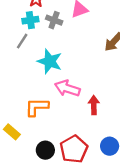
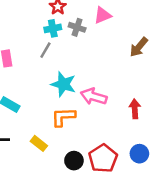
cyan star: (50, 61) -> (63, 84), moved
red arrow: (94, 105) -> (135, 109), moved

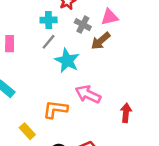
cyan cross: (53, 28) -> (49, 20), moved
brown arrow: (139, 47) -> (101, 41), moved
cyan star: (63, 84) -> (67, 61), moved

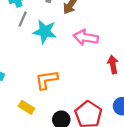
pink arrow: (88, 94) -> (86, 37), moved

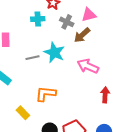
gray line: (23, 19) -> (32, 58), moved, turned 40

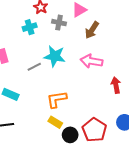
brown arrow: (82, 35) -> (92, 30), moved
yellow rectangle: (23, 113) -> (55, 122), moved

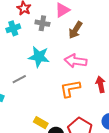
gray line: (34, 67) -> (19, 79), moved
orange L-shape: (57, 99) -> (70, 89), moved

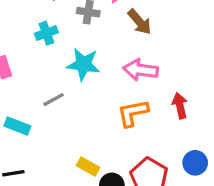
cyan cross: (13, 28) -> (46, 33), moved
brown arrow: (75, 30) -> (140, 22), turned -72

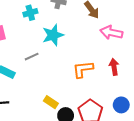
cyan star: (83, 64) -> (53, 35), turned -30
pink arrow: (141, 70) -> (111, 33), moved

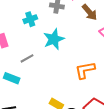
gray line: (32, 57) -> (27, 58), moved

